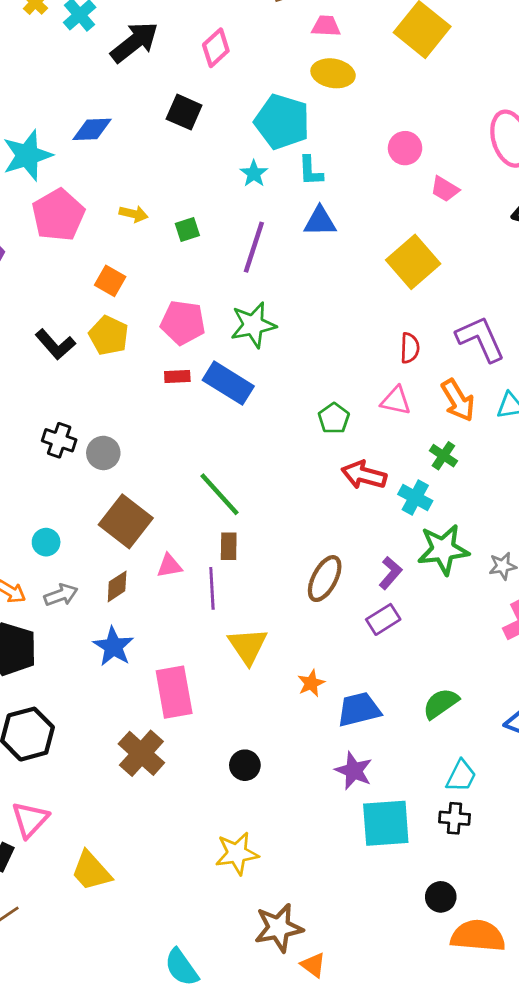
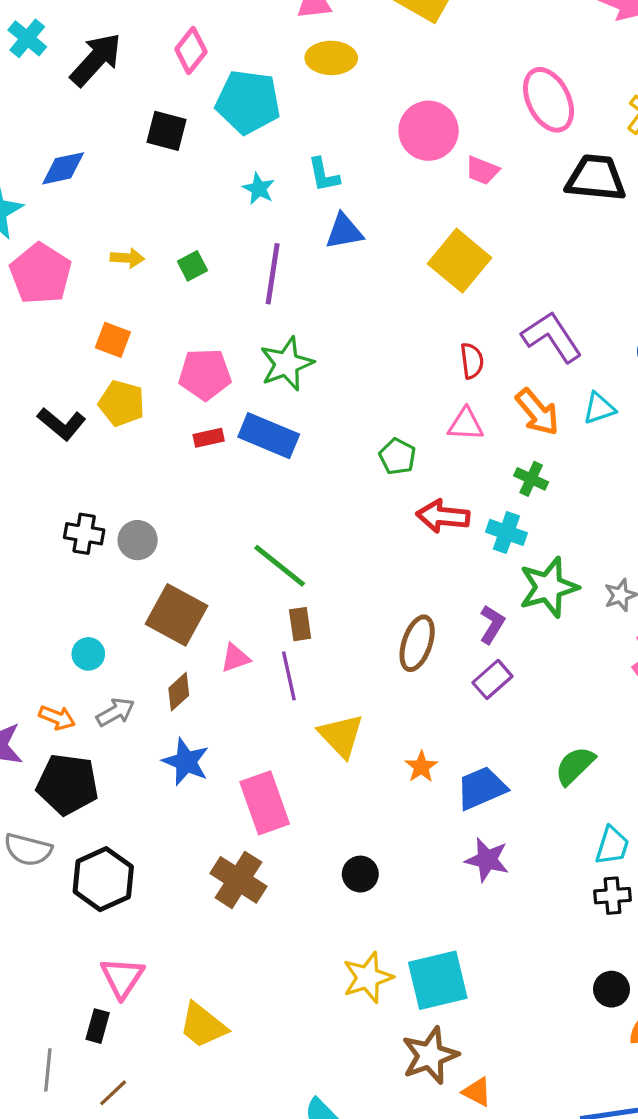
cyan pentagon: (282, 122) -> (248, 102), moved
pink circle: (405, 148) -> (429, 131), size x1.5
cyan square: (386, 823) -> (438, 980), moved

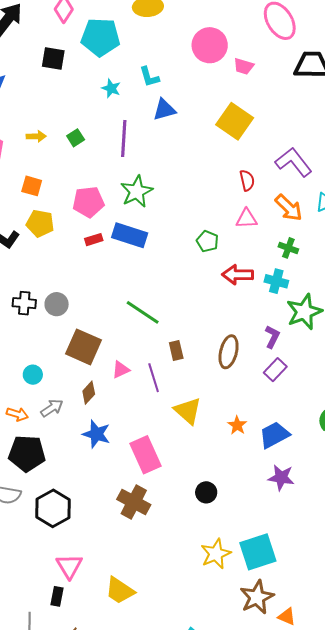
brown rectangle: (300, 624) -> (176, 351), moved

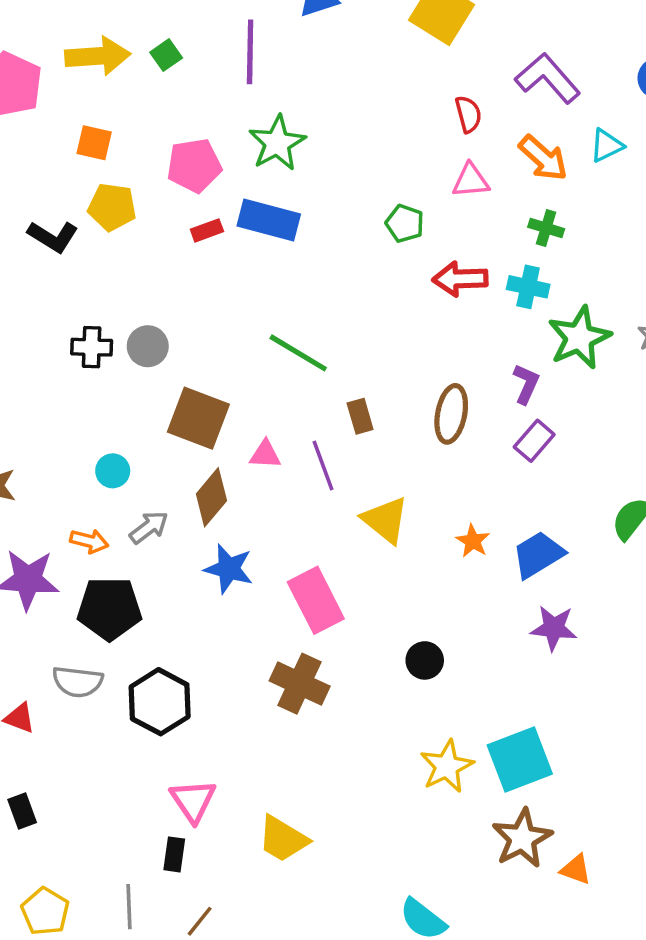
yellow arrow: (36, 136) -> (98, 56), size x1.8
pink triangle: (121, 370) -> (265, 454), turned 30
brown diamond: (89, 393) -> (211, 497), size x1.4

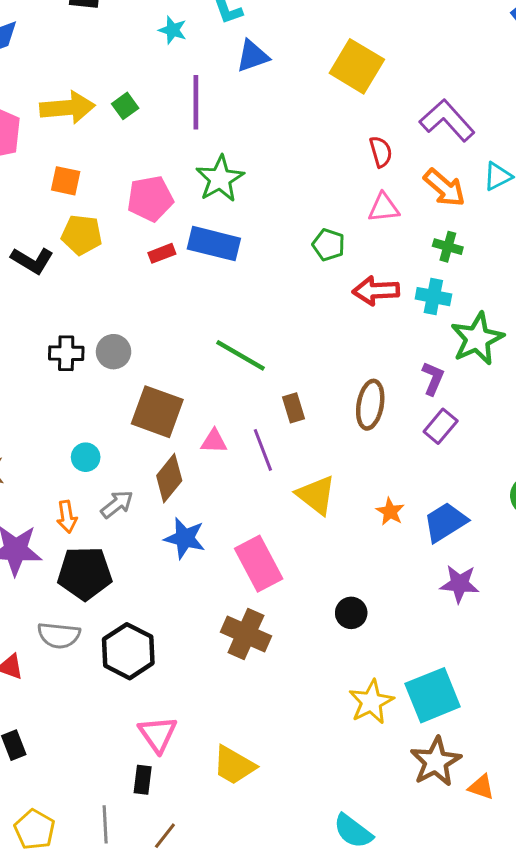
orange arrow: (89, 541) -> (67, 517), turned 68

